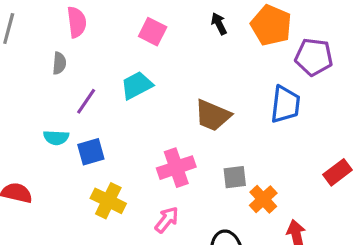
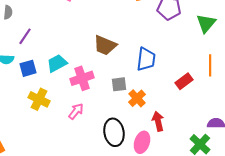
cyan trapezoid: (137, 85) -> (57, 63), moved
blue trapezoid: (285, 104) -> (146, 59), moved

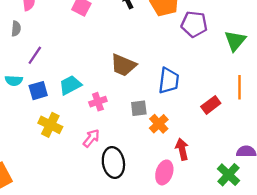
pink cross: (82, 78) -> (98, 102), size x0.7
black ellipse: (114, 132) -> (113, 163), moved

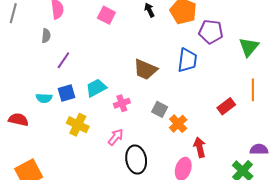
cyan semicircle: (14, 81) -> (44, 98), moved
blue trapezoid: (169, 81) -> (187, 60), moved
gray square: (139, 108) -> (160, 109), turned 35

